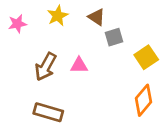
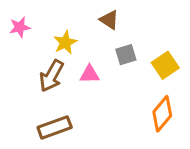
yellow star: (58, 16) -> (65, 42), moved
gray square: (114, 37) -> (126, 55), moved
brown rectangle: (48, 112) -> (55, 127), turned -36

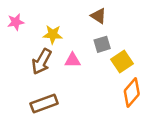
brown triangle: (109, 20) -> (98, 16), moved
yellow star: (65, 42) -> (53, 34), turned 30
yellow square: (165, 65) -> (122, 62), moved

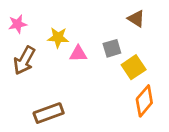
brown triangle: (98, 16) -> (136, 19), moved
pink triangle: (72, 60) -> (78, 54), moved
brown arrow: (42, 62) -> (24, 60), moved

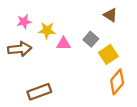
pink star: (18, 24) -> (24, 22), moved
gray square: (112, 48) -> (91, 39), turned -32
brown arrow: (24, 60) -> (20, 49), turned -125

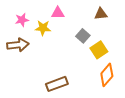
brown triangle: (110, 15) -> (101, 14), turned -40
pink triangle: (63, 44) -> (58, 13), moved
brown rectangle: (39, 92) -> (57, 84), moved

